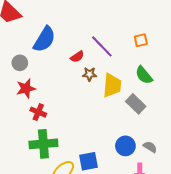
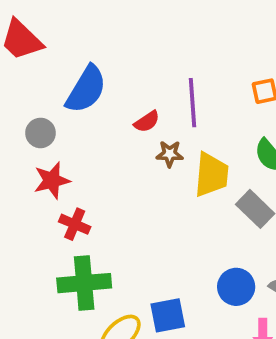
purple line: (102, 46) -> (192, 103), turned 40

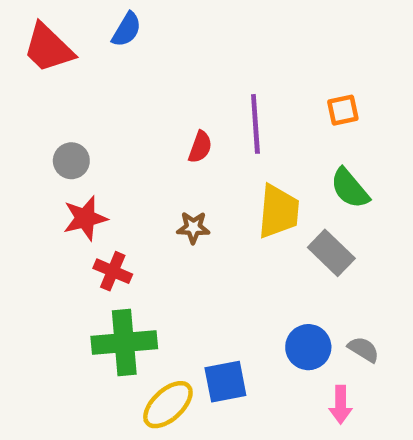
blue semicircle: (86, 89) -> (127, 30), moved, size x0.6
red semicircle: (147, 122) -> (200, 147), turned -36
brown star: (170, 154) -> (193, 227), moved

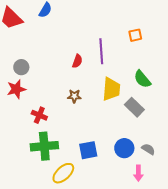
orange square: (343, 110) -> (135, 35), moved
red star: (85, 218) -> (16, 89), moved
blue square: (225, 382) -> (88, 150), moved

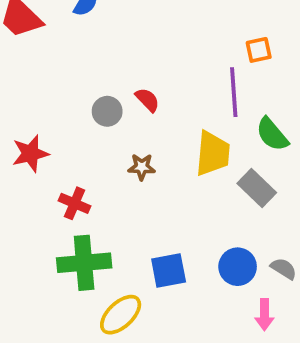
purple line: (101, 51) -> (234, 92), moved
red semicircle: (77, 61) -> (147, 100), turned -64
gray circle: (21, 67) -> (107, 111), moved

